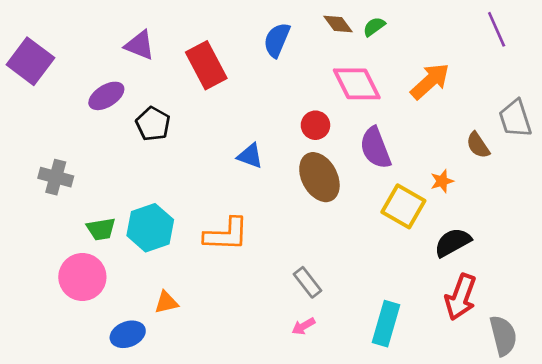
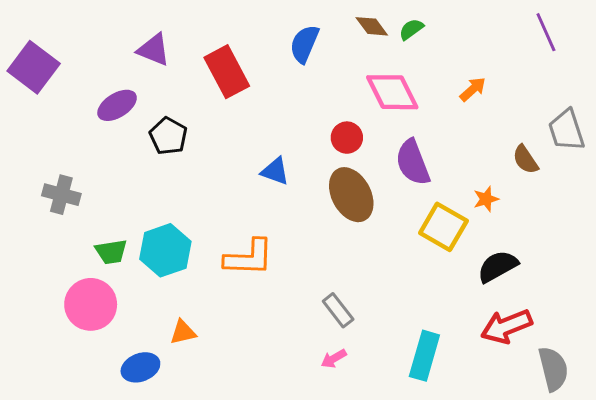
orange arrow: (430, 81) -> (473, 89), size x0.6
red arrow: (461, 297) -> (506, 326), turned 48

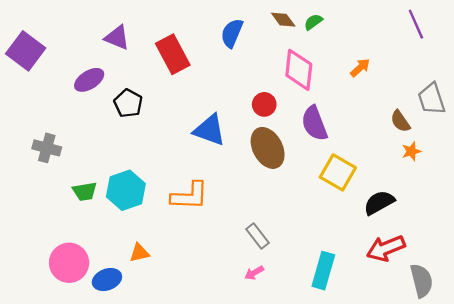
pink diamond: (392, 92) -> (299, 70), turned 33
blue triangle: (275, 171) -> (210, 130), size x1.5
orange star: (486, 199) -> (411, 151), moved
pink circle: (91, 304) -> (69, 263), moved

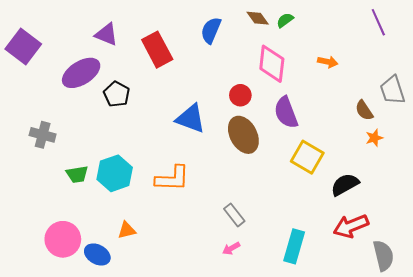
orange arrow: (360, 68) -> (328, 62), turned 54
purple ellipse: (89, 80) -> (81, 73), size x1.4
blue ellipse: (107, 280) -> (97, 254), turned 50

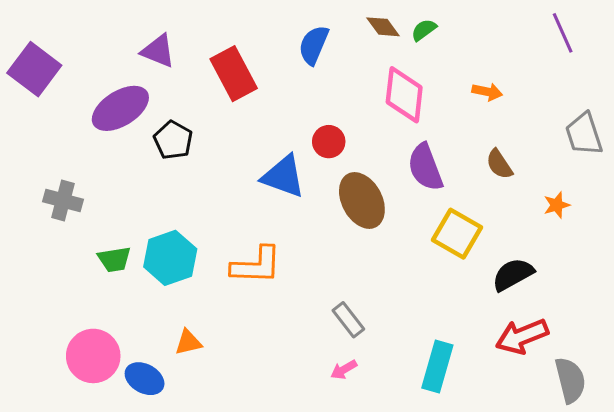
red circle: (240, 95) -> (329, 142), moved
brown semicircle: (364, 110) -> (499, 164), moved

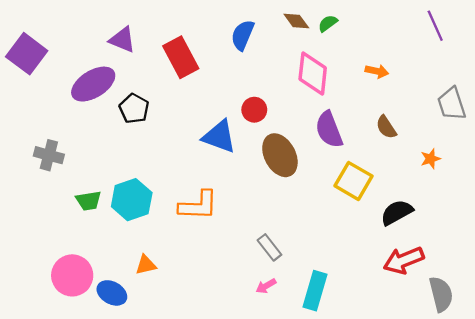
cyan rectangle: (437, 367) -> (315, 291), moved

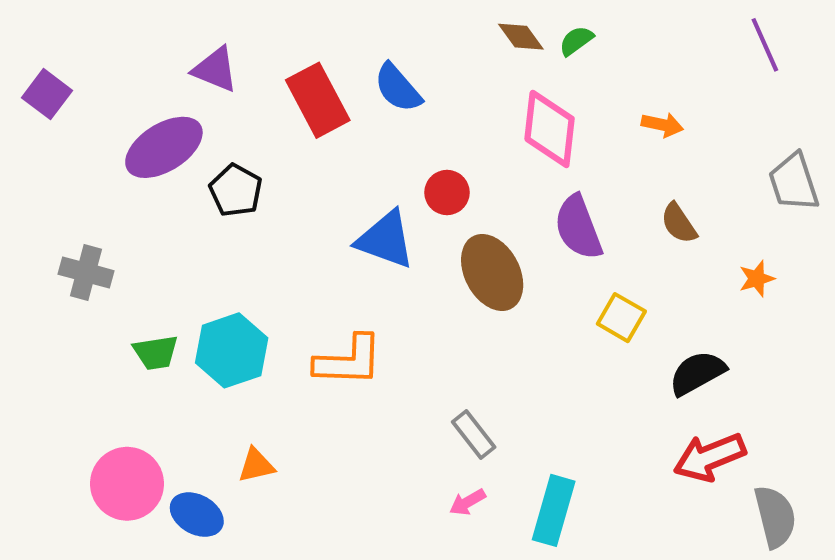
blue semicircle: (243, 35) -> (398, 88), moved, turned -64
purple square: (27, 54) -> (47, 94), size x0.7
yellow square: (353, 181) -> (621, 318), size x0.7

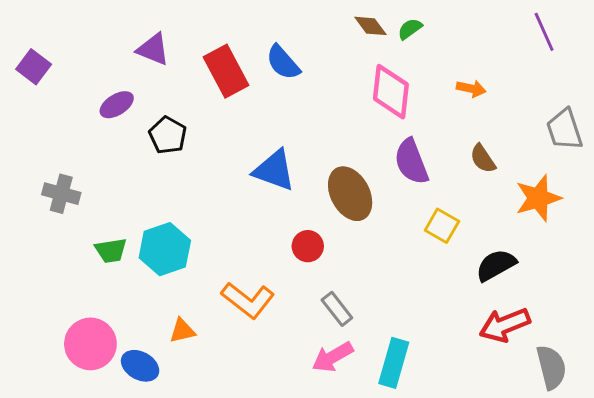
purple ellipse: (164, 147) -> (117, 105), size x0.6
red circle: (447, 193) -> (308, 246), moved
orange star: (757, 279) -> (538, 198), size x1.8
orange L-shape: (349, 361) -> (248, 300), moved, turned 36
pink arrow: (468, 502) -> (333, 357), size x1.6

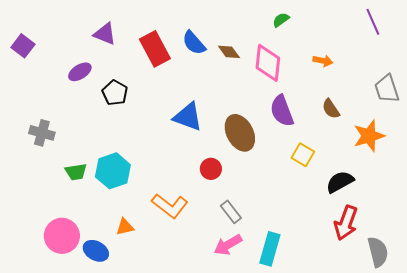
brown diamond: (370, 26) -> (229, 52), moved
red arrow: (505, 325) -> (346, 223), turned -48

